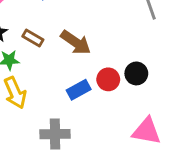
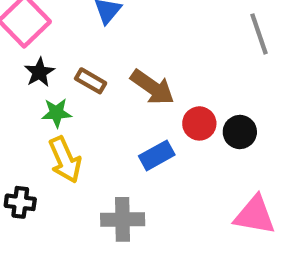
red circle: (108, 79) -> (199, 123), moved

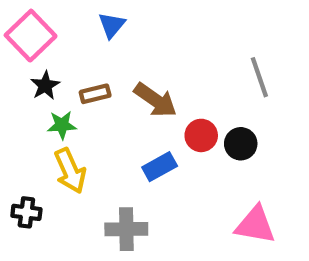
gray line: (259, 34) -> (259, 77), moved
brown rectangle: (91, 81) -> (95, 94), turned -44

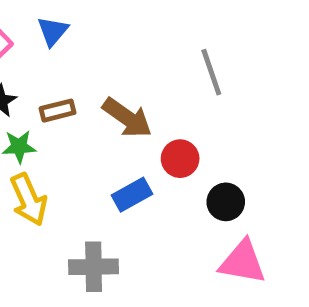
blue triangle: (112, 25) -> (53, 31), moved
gray line: (259, 77) -> (211, 72), moved
black circle: (241, 144) -> (226, 202), moved

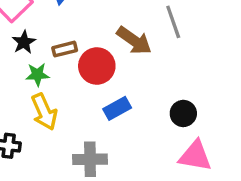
brown arrow: (127, 118) -> (134, 41), moved
red circle: (180, 159) -> (97, 66), moved, size x1.4

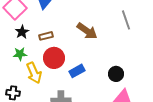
gray line: (173, 22) -> (126, 20), moved
red circle: (97, 66) -> (54, 58), moved
green star: (37, 74) -> (20, 54), moved

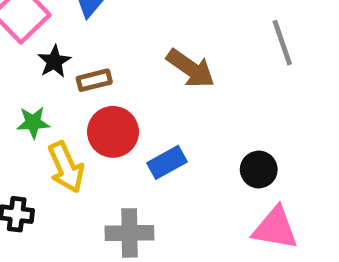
black star: (22, 32) -> (54, 61), moved

